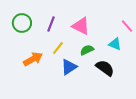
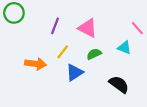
green circle: (22, 23) -> (14, 13), moved
orange arrow: (33, 59) -> (36, 64), turned 36
black semicircle: (105, 68) -> (119, 84), moved

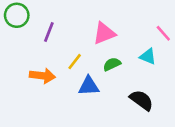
purple line: (55, 26) -> (49, 32), moved
pink triangle: (88, 28) -> (104, 33), turned -48
blue triangle: (75, 72) -> (89, 86), turned 30

